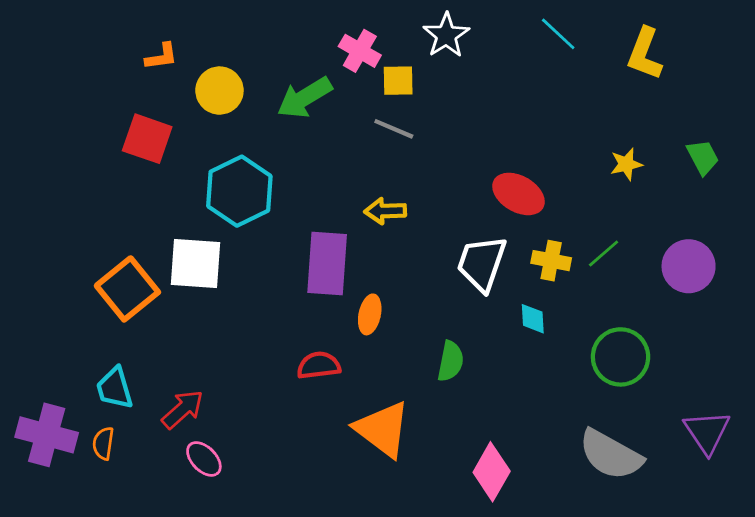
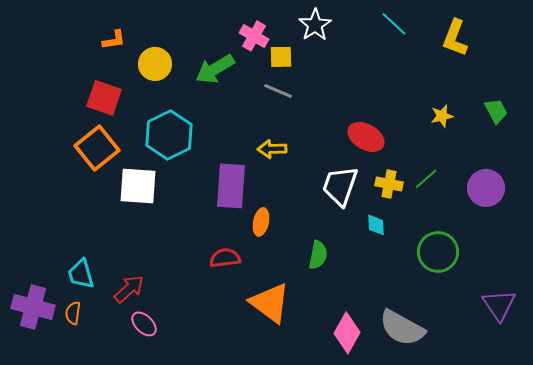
orange square: (127, 289) -> (97, 148), moved
gray semicircle: (611, 455) -> (402, 328), moved

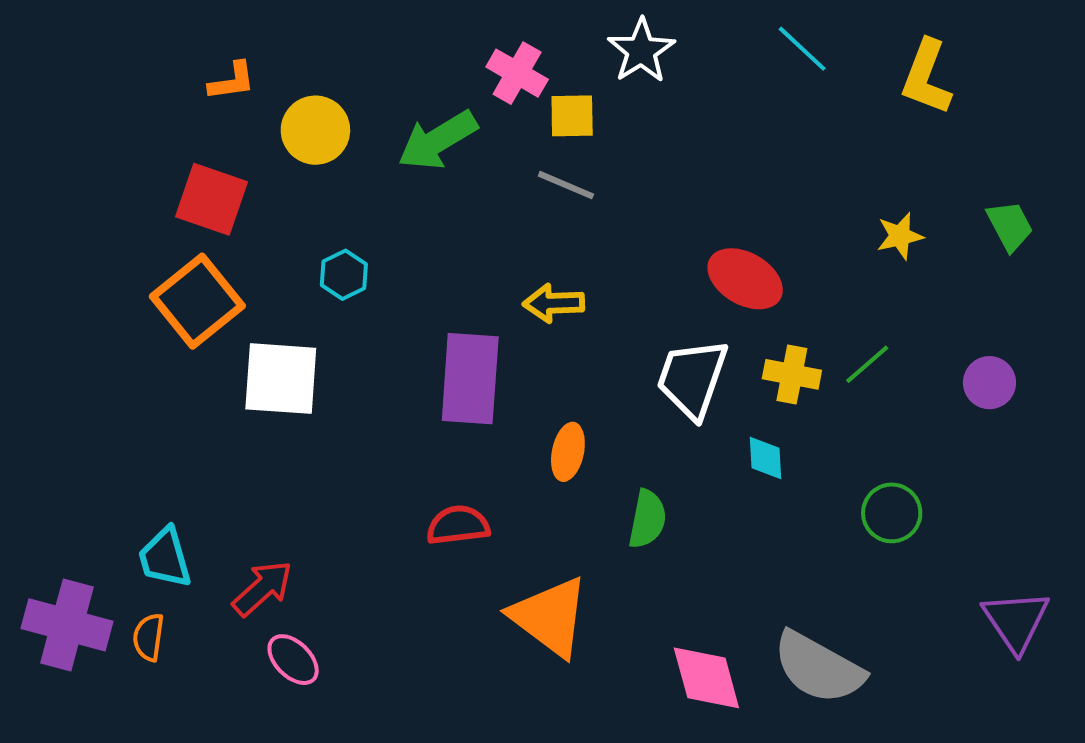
cyan hexagon: (169, 135) -> (344, 275), size x0.5
purple circle: (486, 188) -> (989, 383), size x0.7
orange ellipse: (261, 222) -> (568, 452), moved
green circle: (438, 252) -> (892, 513), size x0.7
pink diamond: (347, 333) -> (706, 678), turned -45

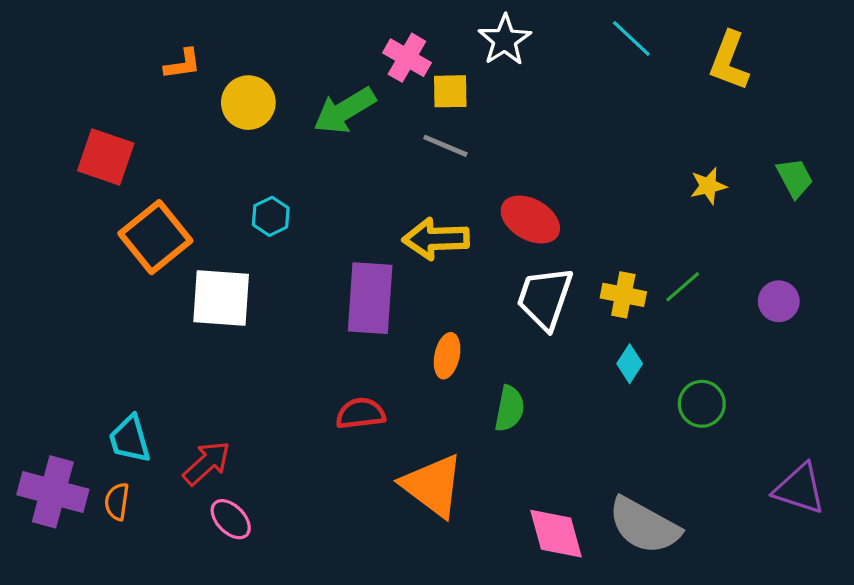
red square: (212, 199) -> (106, 157), moved
red ellipse: (745, 279) -> (530, 220), moved
yellow arrow: (554, 303) -> (436, 239), size x1.4
cyan diamond: (765, 458) -> (630, 364), moved, turned 36
purple triangle: (1016, 621) -> (800, 489), turned -38

